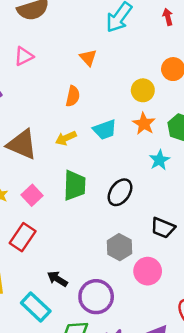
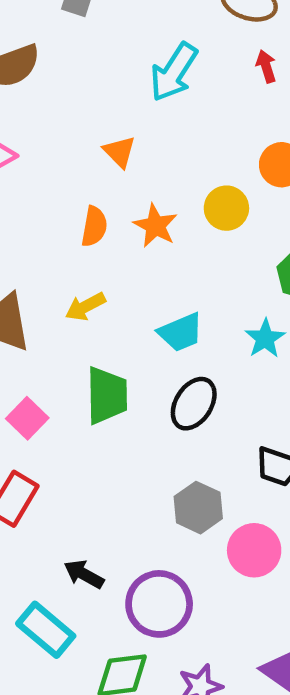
orange star: (144, 124) -> (155, 226), moved
cyan trapezoid: (105, 130) -> (181, 332), moved

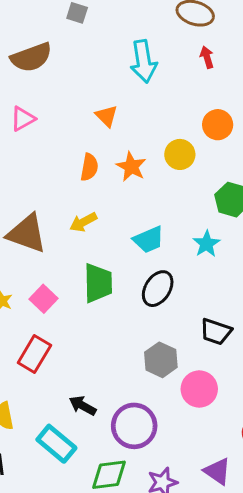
cyan arrow: (174, 72) -> (144, 61), turned -42

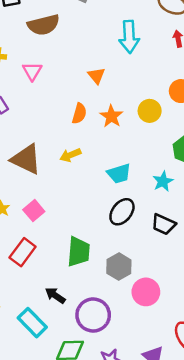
pink triangle: (23, 119) -> (32, 71), turned -36
green trapezoid: (98, 283) -> (79, 252), moved
black trapezoid: (216, 332) -> (163, 224), moved

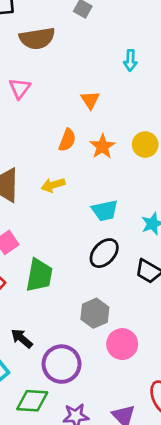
cyan arrow: (129, 37) -> (130, 60), size x0.6
green trapezoid: (79, 252) -> (39, 275), moved

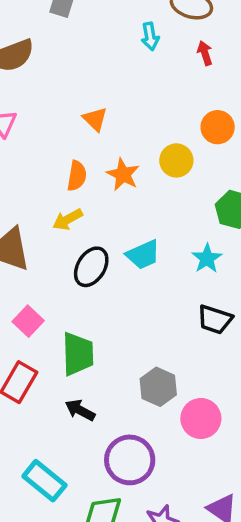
cyan arrow: (130, 60) -> (150, 36), moved
yellow arrow: (53, 185) -> (68, 220), moved
black ellipse: (104, 253) -> (91, 267), moved
black arrow: (22, 338) -> (80, 410), moved

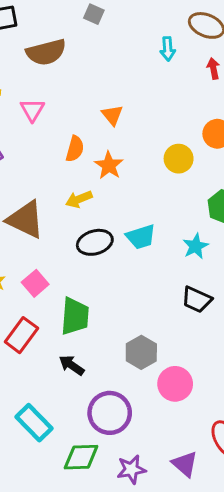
orange star: (123, 174) -> (109, 165), moved
orange semicircle: (77, 176) -> (75, 149), moved
black ellipse: (91, 267) -> (95, 242), turned 36

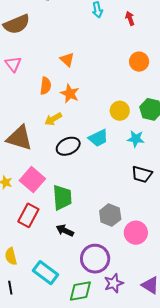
yellow circle: (179, 159) -> (120, 111), moved
cyan star: (196, 246) -> (136, 139), turned -30
pink square: (35, 283) -> (32, 180), size x1.4
purple star: (131, 469) -> (114, 283), moved

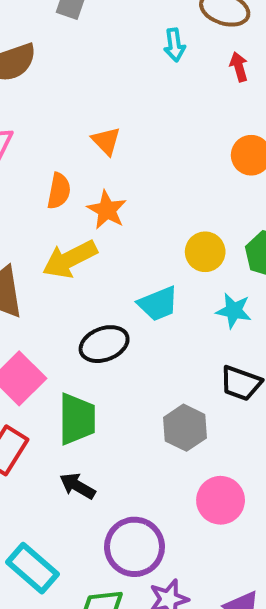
yellow arrow: (53, 119) -> (70, 259), size x1.5
black ellipse: (68, 146) -> (104, 344), moved
gray hexagon: (110, 215) -> (185, 428), moved

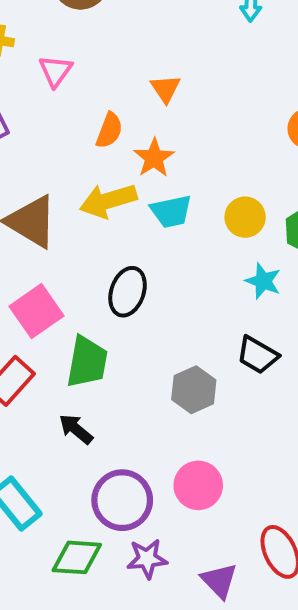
cyan trapezoid: (158, 304) -> (171, 211), moved
black ellipse: (104, 344) -> (128, 292), turned -60
pink circle: (221, 500) -> (198, 485), moved

